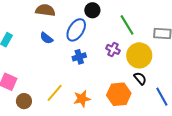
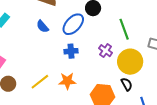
orange star: (82, 99) -> (67, 81), moved

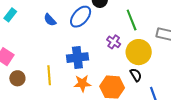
blue cross: (71, 51) -> (77, 58), moved, size x1.5
orange star: (67, 81) -> (82, 83), moved
yellow line: (40, 82) -> (49, 75), turned -54

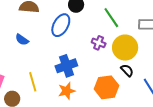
blue semicircle: (50, 20) -> (22, 40), moved
yellow line: (49, 75) -> (33, 82), moved
orange star: (82, 83) -> (67, 91), moved

